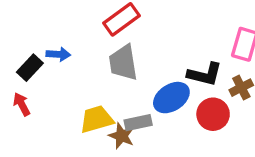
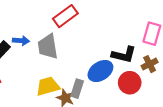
gray trapezoid: (123, 63) -> (48, 46), moved
gray rectangle: (138, 123) -> (77, 89), turned -60

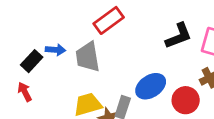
black L-shape: (124, 55) -> (179, 36), moved, turned -35

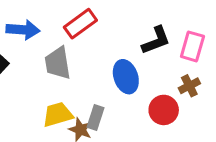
blue arrow: (55, 50) -> (23, 30), moved, size x1.5
blue ellipse: (151, 86) -> (126, 77), moved, turned -76

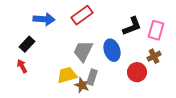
gray trapezoid: (58, 63) -> (83, 51), moved, turned 35

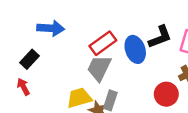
red rectangle: (82, 15) -> (103, 43), moved
blue ellipse: (112, 50) -> (135, 49), moved

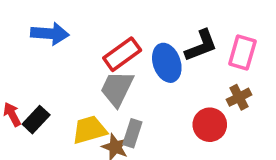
black rectangle: (30, 59) -> (36, 120), moved

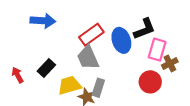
pink rectangle: (242, 52) -> (157, 50), moved
gray trapezoid: (117, 89) -> (88, 58), turned -50
black rectangle: (36, 120) -> (46, 68), moved

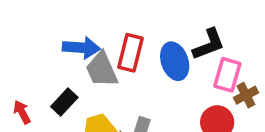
blue arrow: (43, 21) -> (81, 48), moved
red rectangle: (91, 35) -> (131, 53), turned -40
gray trapezoid: (88, 58) -> (102, 70), moved

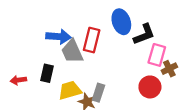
blue ellipse: (175, 61) -> (121, 22), moved
black rectangle: (64, 102) -> (47, 73), turned -30
red arrow: (22, 112) -> (18, 80), turned -70

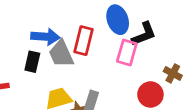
pink rectangle: (157, 55) -> (127, 52), moved
brown cross: (169, 69) -> (173, 73), turned -35
black rectangle: (47, 73) -> (32, 62), moved

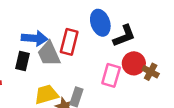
pink rectangle: (127, 52) -> (111, 75), moved
red circle: (150, 94) -> (134, 63), moved

